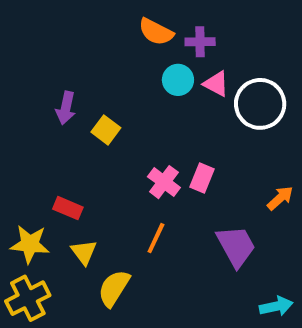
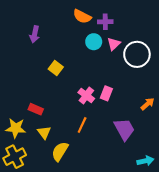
pink triangle: (216, 84) -> (114, 44), turned 48
purple arrow: (66, 108) -> (35, 34), moved

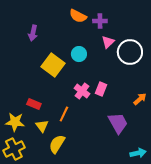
cyan circle: (94, 42) -> (79, 54), moved
yellow square: (56, 68) -> (53, 65), size x1.6
orange line: (82, 125) -> (64, 114), moved

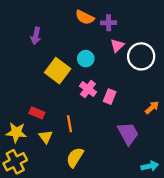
pink cross: (82, 91) -> (88, 89), moved
orange line: (64, 114) -> (69, 124), turned -35
yellow semicircle: (57, 144) -> (75, 157), moved

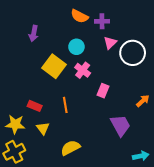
cyan circle: (86, 59) -> (76, 47), moved
pink cross: (88, 89) -> (83, 70), moved
orange line: (69, 124) -> (65, 105), moved
yellow semicircle: (75, 157) -> (70, 148), turned 30

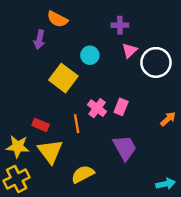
orange semicircle: (80, 16) -> (57, 19), moved
pink cross: (83, 70) -> (97, 108), moved
purple trapezoid: (120, 125) -> (125, 148), moved
yellow triangle: (43, 128) -> (50, 151), size x1.6

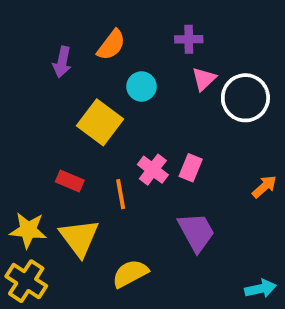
orange semicircle: (57, 19) -> (111, 45), moved, turned -80
red rectangle: (41, 125) -> (70, 181), moved
yellow cross: (17, 179) -> (26, 281), turned -30

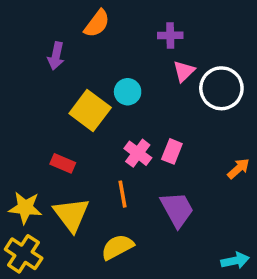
orange semicircle: (111, 45) -> (97, 23), moved
cyan circle: (141, 86) -> (128, 92), moved
orange line: (121, 194) -> (122, 194), moved

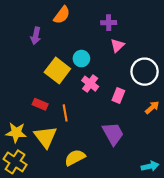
white circle: (221, 88) -> (145, 72), moved
pink rectangle: (172, 151) -> (118, 96), moved
pink cross: (138, 153) -> (90, 84), moved
orange line: (122, 194) -> (65, 113), moved

